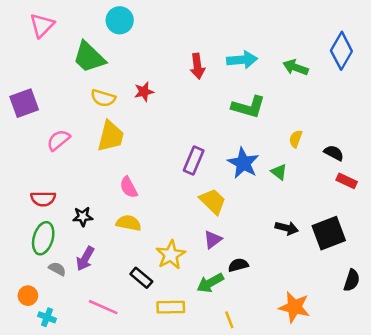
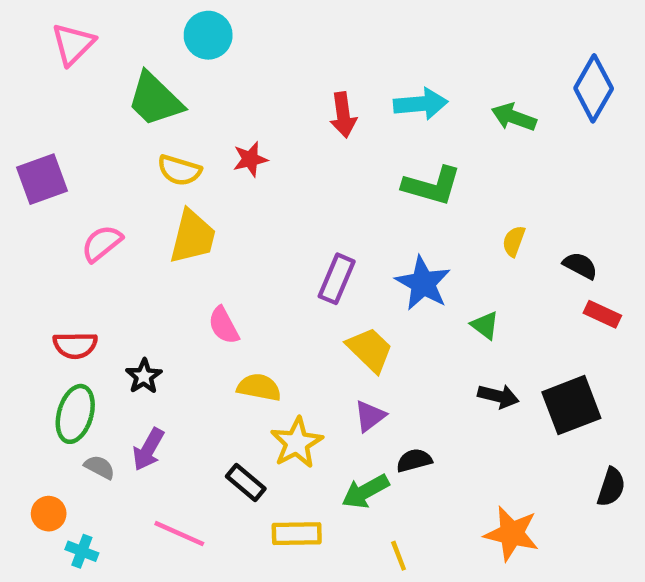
green triangle: (279, 172) -> (485, 325), moved
black star: (83, 217) -> (144, 376), turned -30
yellow semicircle: (129, 223) -> (259, 387), moved

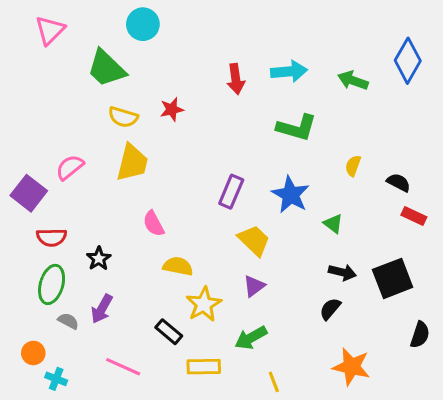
purple square: (42, 179) -> (29, 193), moved, turned -32
black semicircle: (414, 460) -> (330, 309), moved, turned -35

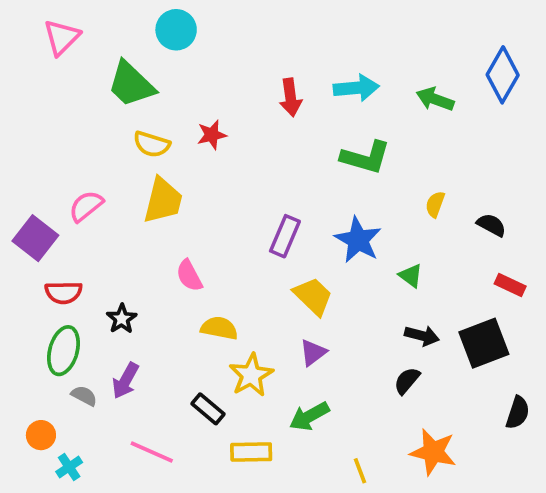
red rectangle: (414, 216) -> (510, 285), moved
cyan cross: (56, 379) -> (69, 467), turned 35
yellow line: (274, 382) -> (360, 471), moved

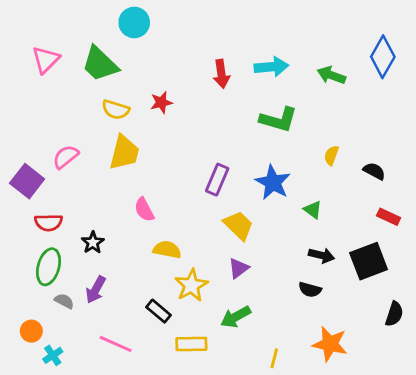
pink triangle: (62, 37) -> (46, 60), moved
black semicircle: (407, 381) -> (310, 290), turned -115
yellow line: (360, 471) -> (274, 358), turned 36

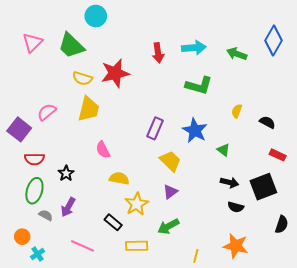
red star: (161, 102) -> (115, 73), size x1.8
black semicircle: (310, 290) -> (236, 207), moved

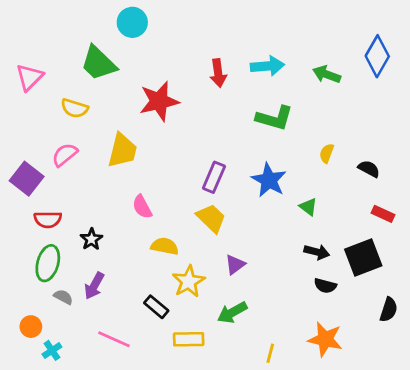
pink triangle: (32, 43) -> (29, 77), moved
yellow semicircle: (82, 78) -> (75, 108), moved
yellow trapezoid: (170, 161) -> (211, 218), moved

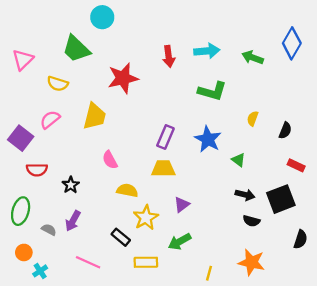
black semicircle: (369, 169) -> (285, 130), turned 84
yellow trapezoid: (211, 218) -> (163, 169), turned -45
green ellipse: (48, 263) -> (21, 211), moved

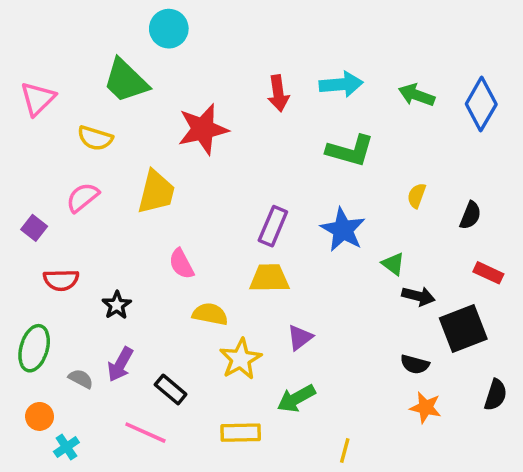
blue diamond: (292, 43) -> (481, 104), moved
purple square: (21, 138) -> (34, 228), size x0.6
black arrow: (245, 195) -> (418, 296), moved
black rectangle: (121, 237) -> (171, 390), moved
orange star: (251, 262) -> (426, 407), moved, size x0.7

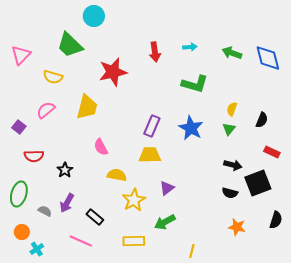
cyan arrow: (341, 84) -> (190, 47), size x0.6
blue diamond: (481, 104) -> (268, 58), turned -44
green triangle: (393, 264) -> (229, 129), moved, turned 32
black semicircle: (415, 364) -> (230, 193), moved

